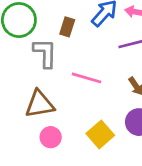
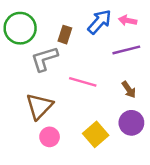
gray L-shape: (45, 53) -> (44, 59), turned -108
brown triangle: (40, 104) -> (39, 106), turned -36

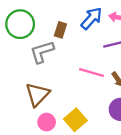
pink line: (83, 82) -> (91, 73), moved
yellow square: (96, 134) -> (75, 120), moved

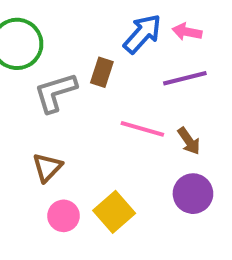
brown rectangle: (60, 30) -> (102, 72), moved
brown triangle: (37, 94) -> (47, 167), size x0.7

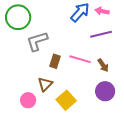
brown rectangle: (102, 72) -> (55, 61), moved
brown triangle: (47, 167) -> (45, 84), moved
pink circle: (64, 216) -> (28, 100), moved

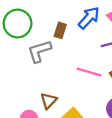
brown rectangle: (55, 61) -> (60, 30), moved

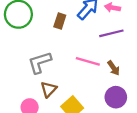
gray L-shape: (39, 51) -> (40, 62), moved

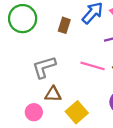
brown triangle: (49, 89) -> (53, 94), turned 48

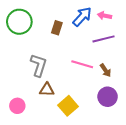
gray L-shape: (44, 67) -> (39, 65), turned 125
pink circle: (34, 112) -> (17, 106), moved

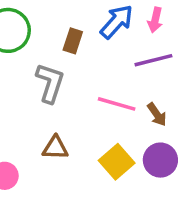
pink arrow: (104, 16) -> (155, 20), turned -88
gray L-shape: (39, 65) -> (50, 83), moved
yellow square: (68, 106) -> (117, 162), moved

